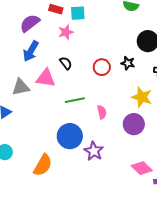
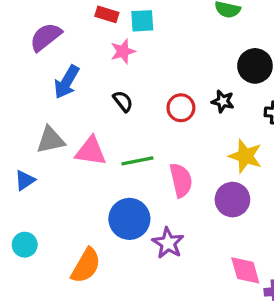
purple semicircle: (30, 23) -> (46, 37), moved
pink triangle: (46, 78) -> (91, 151), moved
pink semicircle: (102, 112) -> (181, 180), size x1.5
pink diamond: (142, 168) -> (245, 270), turned 30

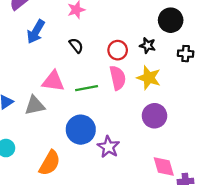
gray triangle: (50, 140) -> (35, 105), moved
yellow star: (245, 156) -> (149, 78), moved
pink semicircle: (181, 180) -> (118, 78), moved

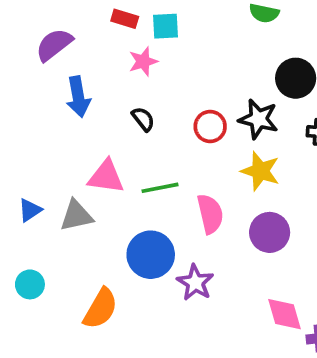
blue arrow: (36, 32) -> (78, 97), turned -40
black star: (148, 46) -> (258, 119), size x1.5
pink semicircle: (118, 78) -> (210, 214), moved

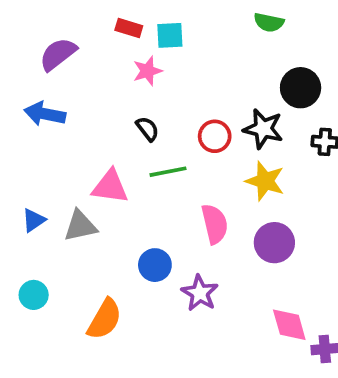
blue arrow: (78, 97) -> (45, 114), moved, turned 111
green line: (160, 188) -> (168, 172), moved
blue circle: (151, 255) -> (155, 265), size x0.7

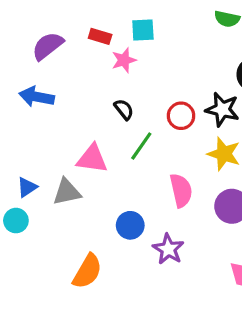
red rectangle: (129, 28) -> (100, 36), moved
green line: (168, 172) -> (141, 146), turned -44
cyan circle: (34, 295) -> (16, 221), moved

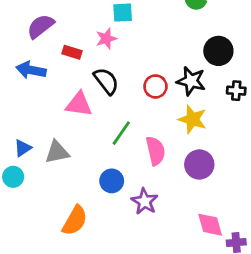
red rectangle: (100, 36) -> (72, 52), moved
black semicircle: (124, 109) -> (106, 81), size x1.5
green line: (141, 146) -> (121, 133), moved
pink triangle: (92, 159) -> (79, 104), moved

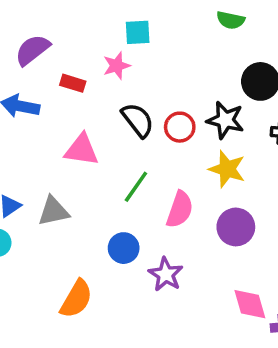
black semicircle: (106, 81) -> (138, 120), moved
pink semicircle: (155, 151) -> (180, 209), turned 32

